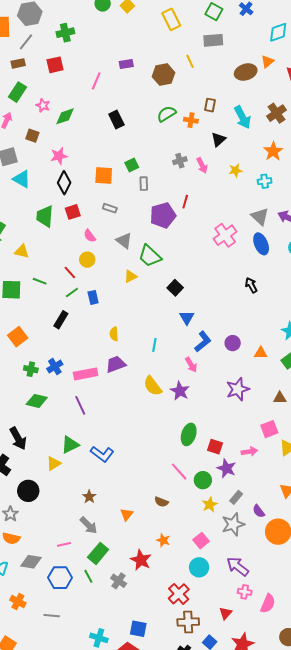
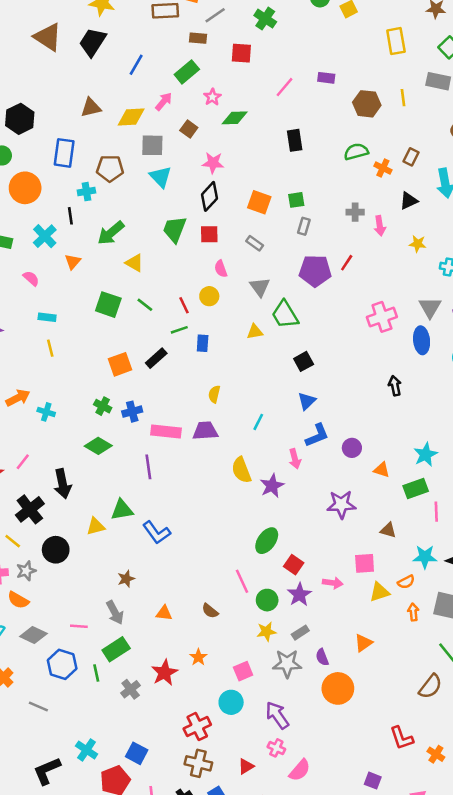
green cross: (65, 33) -> (265, 19), turned 30
orange square: (18, 337) -> (120, 364), moved
orange triangle: (127, 514) -> (164, 613), turned 40

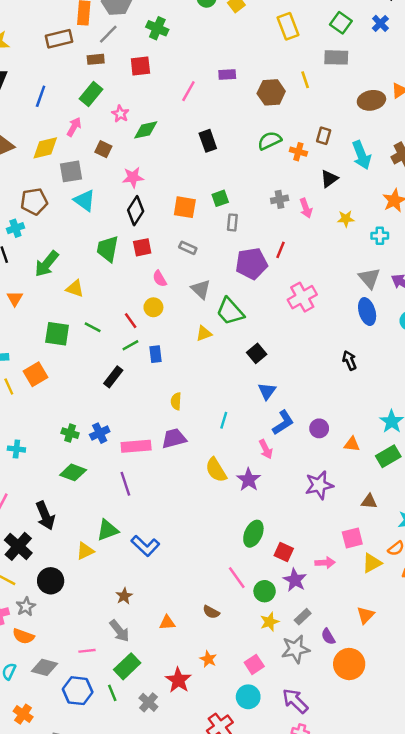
pink cross: (382, 317) -> (302, 297), moved
orange square: (120, 364) -> (35, 374), moved

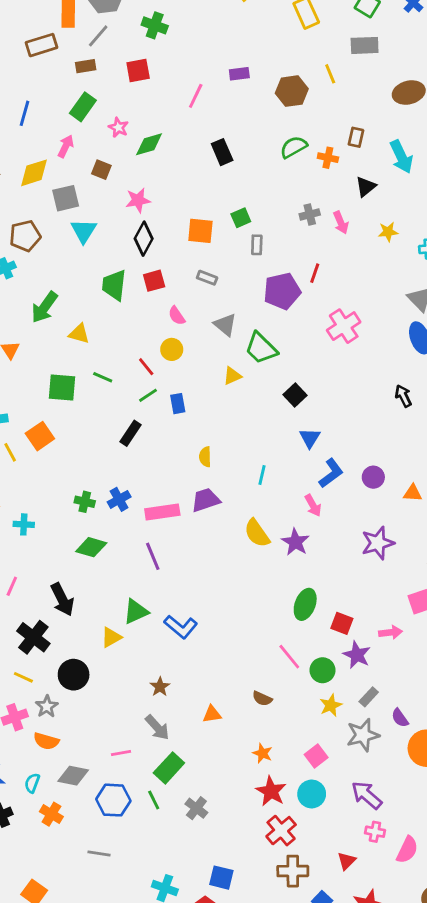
cyan triangle: (85, 200) -> (84, 231), turned 30
red star: (178, 680) -> (271, 791), moved
orange cross: (23, 714) -> (51, 814), moved

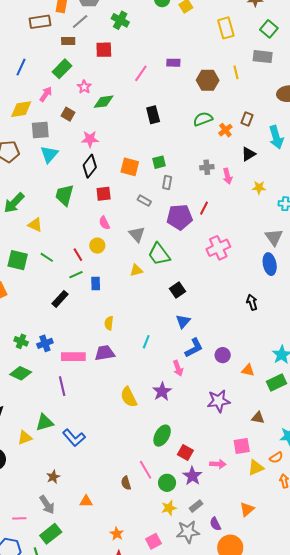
orange cross: (328, 158) -> (225, 130), turned 32
gray rectangle: (207, 278) -> (144, 201), moved
red square: (154, 281) -> (104, 194), moved
yellow semicircle: (257, 533) -> (129, 397), moved
brown semicircle: (262, 699) -> (126, 483), moved, turned 40

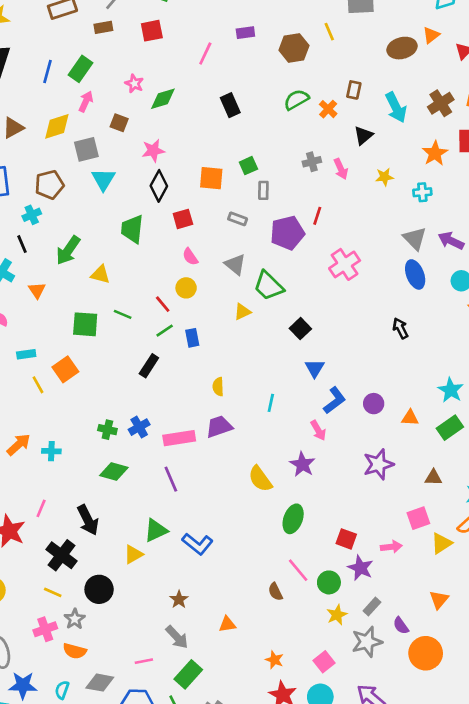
green rectangle: (62, 69) -> (80, 69), moved
green ellipse: (162, 436) -> (293, 519), moved

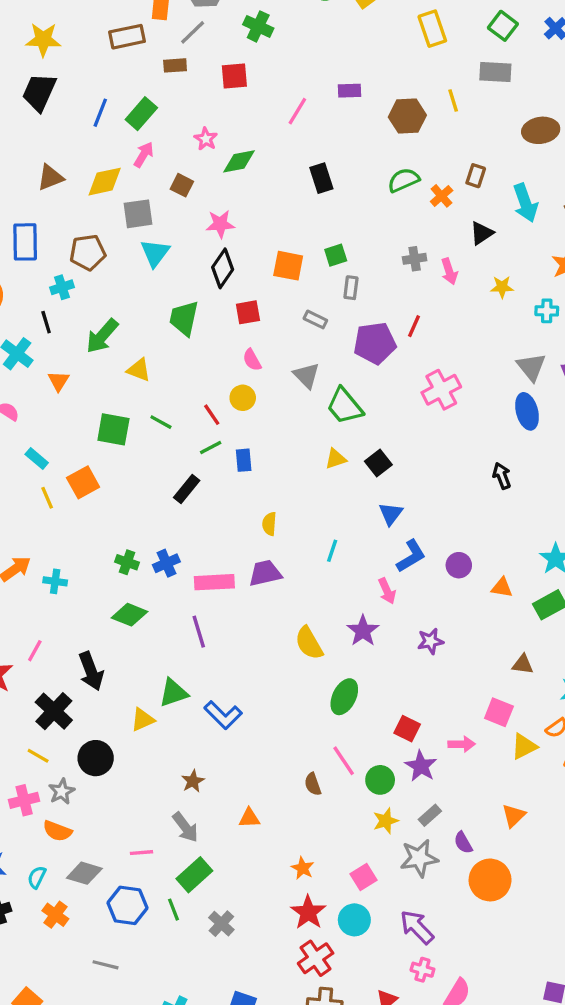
yellow triangle: (242, 312) -> (336, 459), moved
cyan rectangle: (26, 354) -> (37, 458), turned 42
purple star: (378, 464) -> (430, 641), moved, size x0.7
pink square: (418, 518) -> (499, 712), turned 35

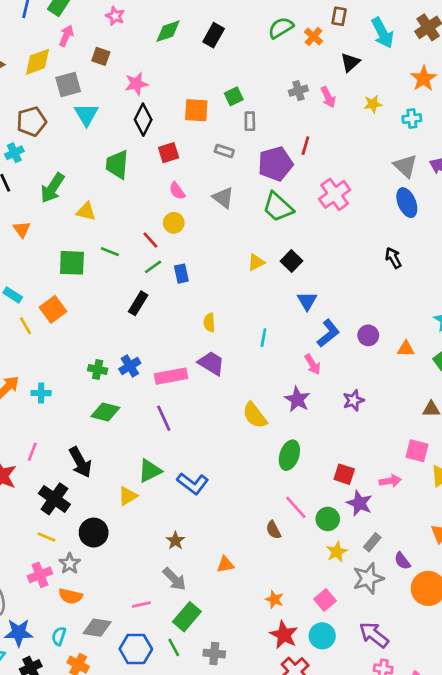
green diamond: (239, 161) -> (168, 31), moved
black rectangle: (321, 178) -> (214, 35), turned 55
green trapezoid: (345, 406) -> (278, 207), moved
purple trapezoid: (265, 573) -> (211, 363), turned 52
gray cross: (221, 924) -> (214, 654), turned -30

